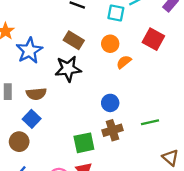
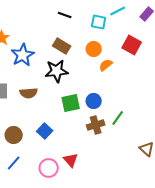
blue square: (32, 119) -> (45, 131), moved
green line: (150, 122) -> (118, 118), moved, turned -42
green square: (84, 143) -> (71, 103), moved

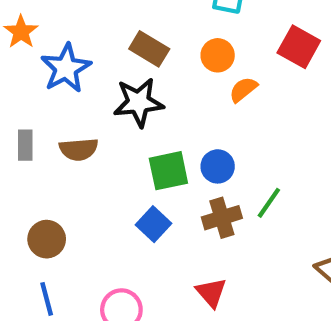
blue square: (45, 131) -> (153, 224), moved
red triangle: (71, 160) -> (211, 293), moved
blue line: (14, 163) -> (47, 299), turned -56

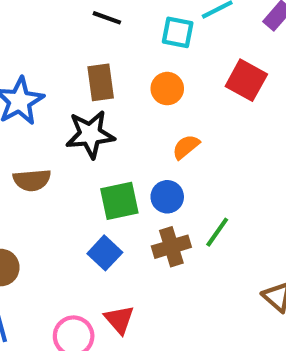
brown rectangle: (149, 49) -> (101, 82), turned 51
orange semicircle: (243, 90) -> (186, 147), moved
red triangle: (211, 293) -> (119, 320), moved

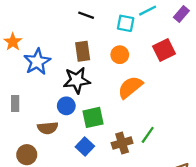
red square: (246, 80) -> (164, 50), turned 35
orange semicircle: (186, 147) -> (130, 87), size x1.6
brown semicircle: (32, 180) -> (48, 128), moved
blue circle: (167, 197) -> (66, 106), moved

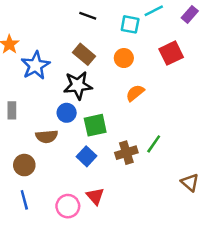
brown rectangle: (83, 51) -> (84, 54), turned -42
orange semicircle: (130, 87) -> (135, 93), size x0.7

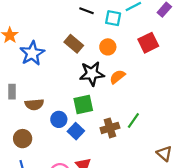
black line: (88, 16) -> (87, 11), moved
black star: (78, 85) -> (92, 74), moved
blue circle: (67, 113) -> (59, 119), moved
brown semicircle: (47, 136) -> (34, 104), moved

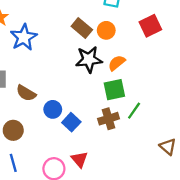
brown rectangle: (74, 44) -> (82, 28), moved
brown semicircle: (34, 104) -> (26, 93), turned 36
green square: (83, 104) -> (114, 90), moved

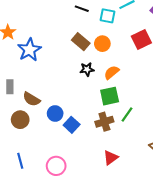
black star: (89, 59) -> (87, 69), size x0.6
brown circle: (13, 130) -> (20, 120), moved
red triangle: (79, 159) -> (111, 158), moved, turned 35

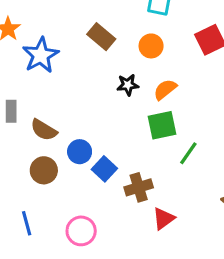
brown rectangle: (81, 42) -> (101, 37), moved
brown circle: (20, 120) -> (44, 170), moved
brown cross: (104, 122) -> (139, 187), moved

